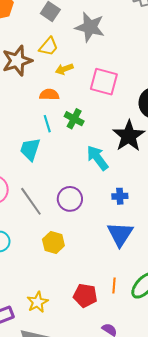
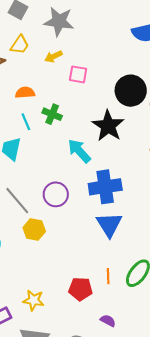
yellow arrow: (64, 69) -> (53, 56), moved
pink square: (104, 82) -> (78, 74), size x0.7
blue cross: (120, 196) -> (105, 187), size x2.0
yellow hexagon: (53, 243) -> (34, 230), moved
yellow star: (37, 302) -> (34, 300), turned -30

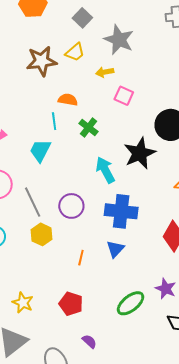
cyan line: (26, 122) -> (54, 121), moved
blue triangle: (109, 225) -> (115, 249), size x0.7
orange line: (108, 276) -> (81, 258), moved

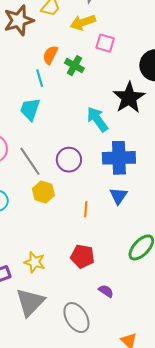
yellow arrow: (105, 72) -> (83, 22), size x1.4
orange semicircle: (68, 100) -> (50, 55), turned -66
green cross: (89, 128) -> (74, 66), moved

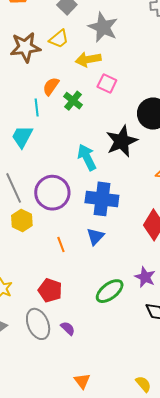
purple circle: (69, 160) -> (52, 193), size x1.4
orange line: (86, 209) -> (61, 244), turned -35
gray ellipse: (76, 318) -> (38, 324), moved

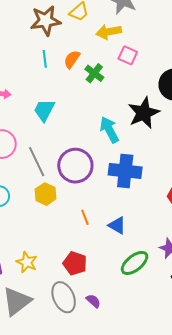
cyan line: (37, 107) -> (45, 59), moved
blue triangle: (95, 236) -> (117, 225), moved, turned -42

